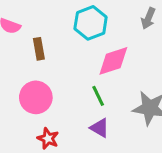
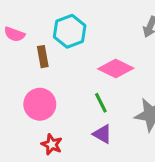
cyan hexagon: (91, 23) -> (70, 31), moved
pink diamond: (113, 61) -> (116, 69), turned 44

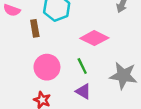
pink circle: (40, 104) -> (47, 67), moved

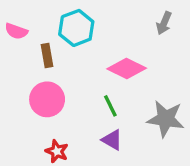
pink circle: (47, 67) -> (47, 99), moved

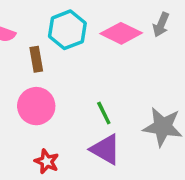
pink diamond: (127, 69) -> (121, 33), moved
purple triangle: (112, 140) -> (106, 149), size x1.4

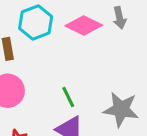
gray arrow: (161, 25) -> (119, 18), turned -35

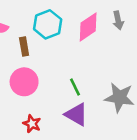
pink diamond: (84, 26) -> (88, 27), turned -60

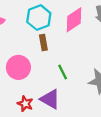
brown rectangle: (24, 47) -> (43, 42), moved
purple triangle: (76, 114) -> (50, 99), moved

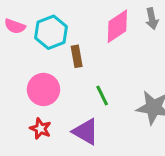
cyan hexagon: (39, 18) -> (51, 32), moved
red star: (25, 104) -> (40, 129), moved

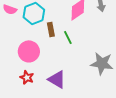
green line: (102, 95) -> (68, 37), moved

